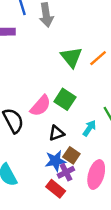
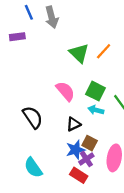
green square: (65, 99) -> (96, 91), moved
pink semicircle: (40, 106) -> (65, 91), moved, turned -75
cyan arrow: (89, 128) -> (96, 110), moved, turned -104

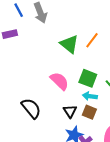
black triangle: (74, 124) -> (70, 111), turned -32
brown square: (90, 143) -> (89, 112), moved

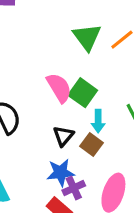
green square: (88, 78) -> (83, 93), moved
cyan arrow: (90, 96) -> (98, 121), turned -112

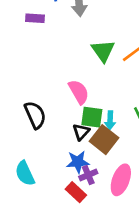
green square: (83, 93) -> (92, 117), moved, turned -30
brown square: (92, 145) -> (104, 140), size x1.5

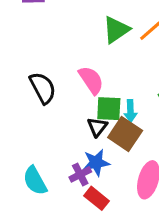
green triangle: (103, 51) -> (116, 30), turned 35
black semicircle: (35, 115) -> (43, 88), moved
purple cross: (88, 175) -> (80, 174), moved

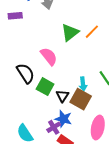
pink semicircle: (91, 80) -> (49, 56), moved
green square: (109, 109) -> (45, 87), moved, turned 30
blue star: (96, 163) -> (63, 119), turned 30

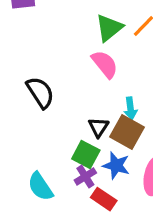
pink semicircle: (49, 56) -> (105, 64), moved
green square: (45, 87) -> (86, 154), moved
blue star: (63, 119) -> (116, 166), moved

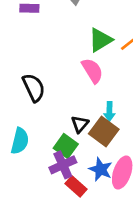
blue star: (116, 166) -> (101, 169), moved
purple cross: (85, 176) -> (63, 165), size x1.4
cyan semicircle: (40, 187) -> (20, 141), moved, turned -140

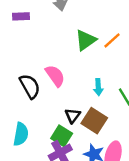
pink semicircle: (92, 71) -> (55, 76), moved
cyan arrow: (109, 112) -> (98, 87), moved

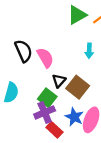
pink semicircle: (55, 76) -> (45, 58), moved
cyan arrow: (98, 87) -> (89, 51), moved

